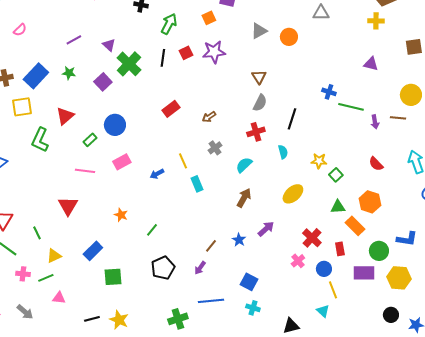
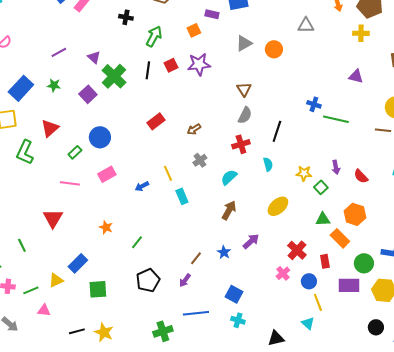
purple arrow: (375, 122) -> (336, 167), moved
yellow triangle: (54, 256) -> (56, 280), moved

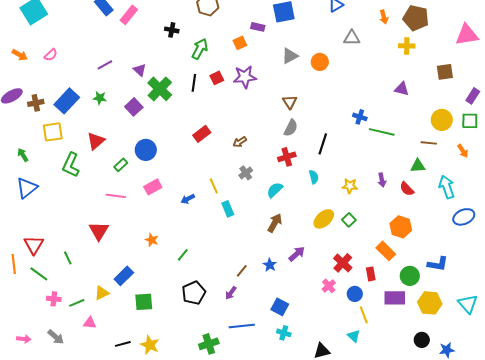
green square: (321, 187) -> (349, 220), moved
green triangle: (323, 219) -> (418, 166), moved

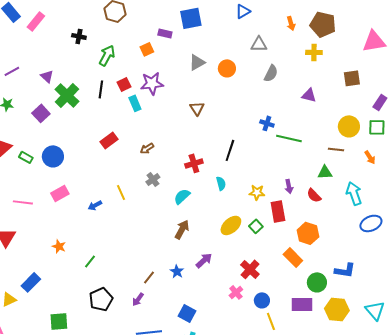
gray semicircle: (291, 128) -> (271, 73), moved
green rectangle: (121, 165) -> (26, 157), moved, turned 72
cyan rectangle: (228, 209) -> (135, 103), moved
red rectangle: (371, 274) -> (278, 211), moved, size x1.5
green square: (144, 302) -> (59, 321), moved

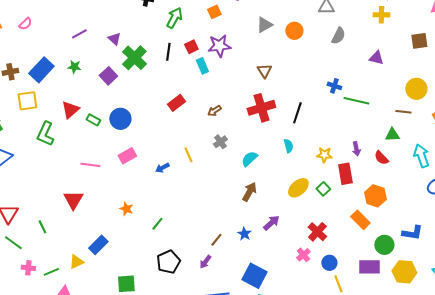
red cross: (194, 163) -> (261, 108), moved, size x1.5
blue square: (187, 313) -> (254, 276), size x1.4

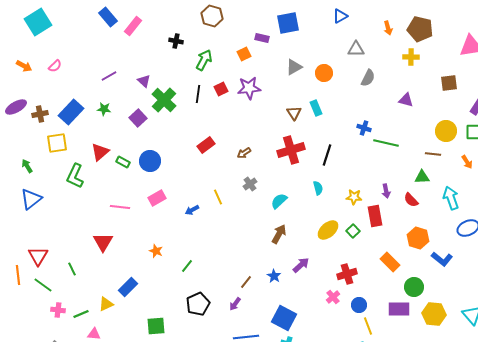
cyan rectangle: (202, 66) -> (316, 108), moved
orange hexagon: (375, 196) -> (418, 238), moved
red cross: (317, 232) -> (347, 274), turned 30
blue L-shape: (412, 233) -> (442, 259), moved, turned 30

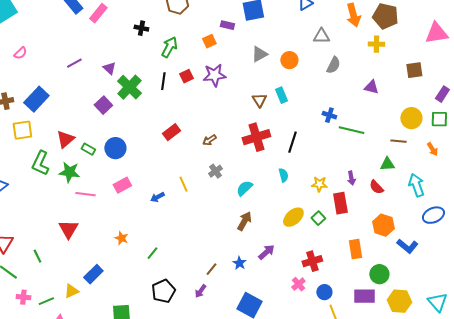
orange arrow: (388, 28) -> (353, 15), size x1.6
green star: (104, 109) -> (69, 172), moved, size x1.5
orange rectangle: (390, 262) -> (355, 249), turned 36

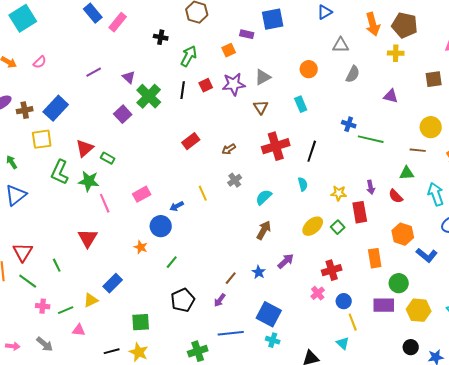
gray triangle: (259, 54) -> (263, 77), moved
brown triangle: (259, 100) -> (261, 107), moved
blue circle: (115, 148) -> (161, 226), moved
pink line: (85, 194) -> (105, 203), turned 60

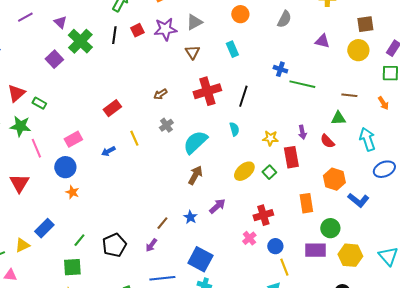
yellow circle: (431, 127) -> (358, 50), moved
red rectangle: (191, 141) -> (112, 108), moved
cyan semicircle: (264, 197) -> (195, 142), size x1.5
blue circle: (161, 226) -> (65, 167), moved
green line: (172, 262) -> (79, 240), moved

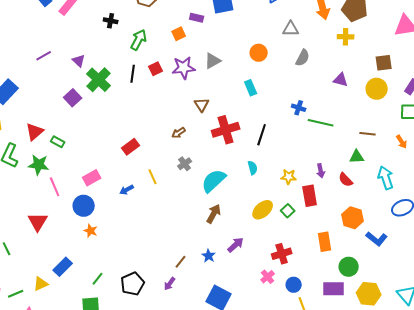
brown triangle: (192, 52) -> (202, 105), moved

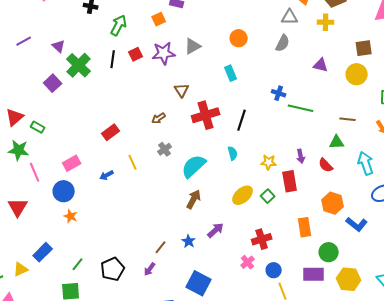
gray triangle: (291, 29) -> (290, 17), moved

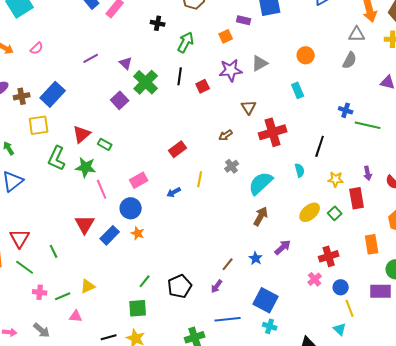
red square: (136, 54) -> (203, 86), moved
black line: (242, 120) -> (320, 146), moved
yellow line: (133, 162) -> (200, 179), turned 35
blue rectangle: (43, 252) -> (110, 235), moved

